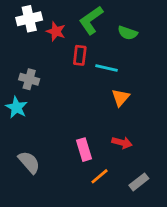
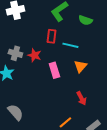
red star: (56, 31) -> (34, 55), moved
red arrow: (122, 143) -> (81, 98), turned 48
pink rectangle: (84, 150) -> (54, 70), moved

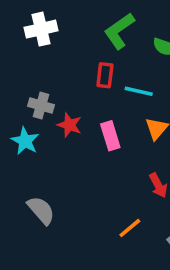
red star: (34, 55) -> (69, 125), moved

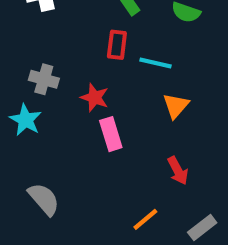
red star: (69, 125) -> (95, 98), moved
pink rectangle: (110, 136) -> (111, 134), moved

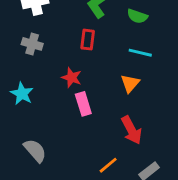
cyan line: (156, 63) -> (140, 53), moved
gray cross: (44, 79) -> (32, 44), moved
red arrow: (178, 171) -> (131, 130), size x1.4

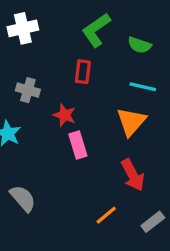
gray cross: (32, 44) -> (28, 90), moved
orange triangle: (130, 83) -> (131, 122), size x1.4

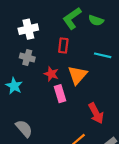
white cross: (23, 28) -> (28, 29), moved
green semicircle: (140, 45) -> (96, 20), moved
orange triangle: (131, 122) -> (77, 75), moved

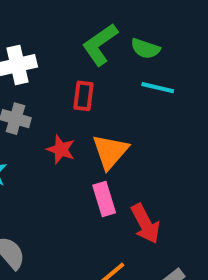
cyan line: (103, 55) -> (158, 88), moved
pink rectangle: (60, 94) -> (104, 199), moved

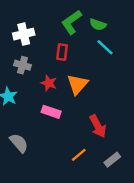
cyan line: (158, 88) -> (105, 47), turned 30
pink rectangle: (104, 199) -> (51, 112), moved, turned -54

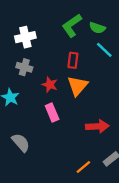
red rectangle: (62, 52) -> (73, 60), moved
pink rectangle: (51, 112) -> (52, 112), turned 48
red arrow: (98, 126) -> (97, 126), turned -65
orange line: (79, 155) -> (83, 167), moved

